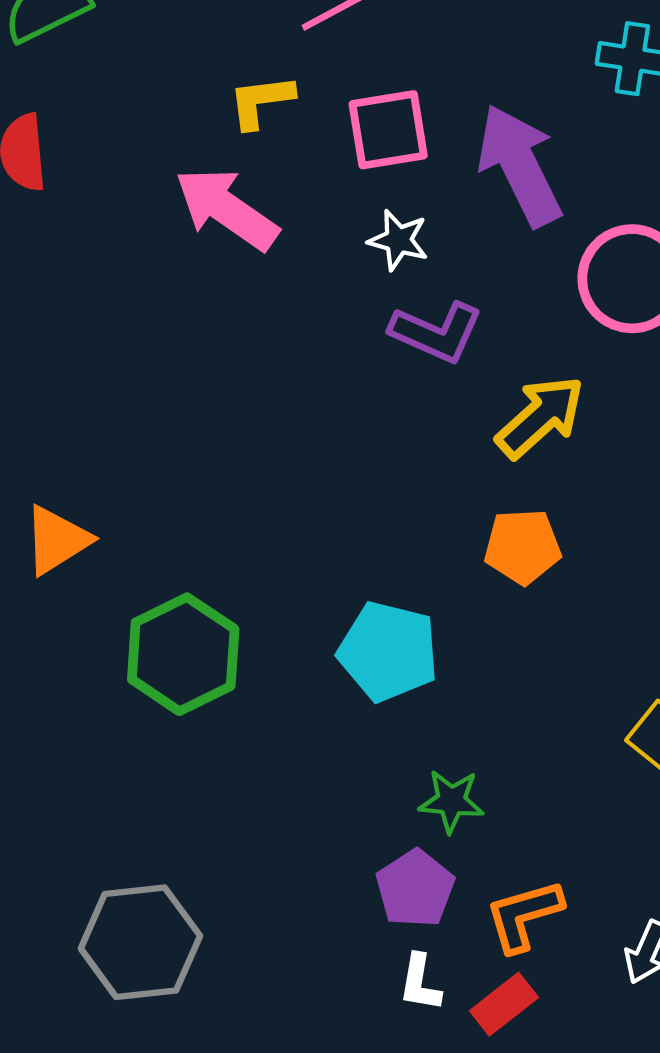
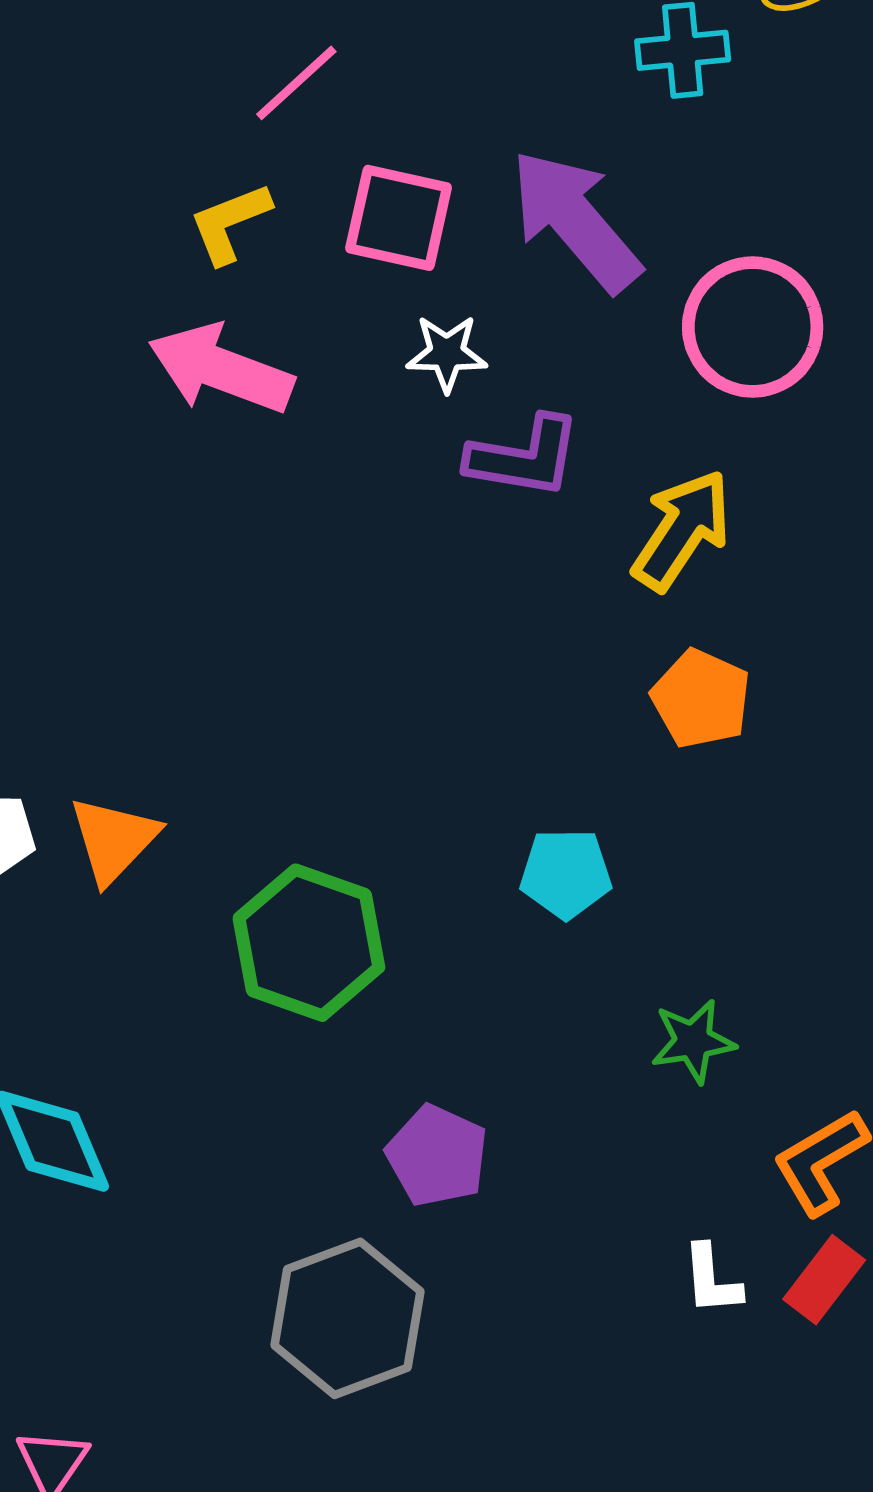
pink square: (388, 130) -> (399, 218), turned 36
orange pentagon: (523, 547) -> (701, 699), turned -30
cyan pentagon: (388, 651) -> (566, 874), size x0.7
purple pentagon: (415, 889) -> (437, 1156), moved

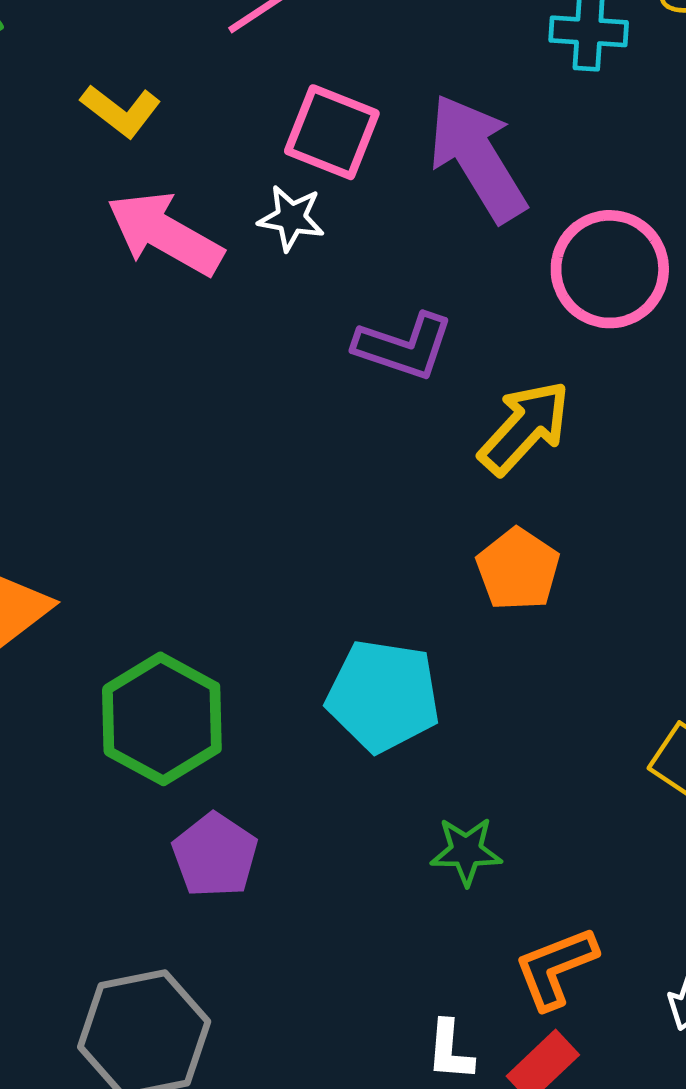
yellow L-shape: (230, 223) -> (121, 111), moved, turned -130
white star: (447, 353) -> (291, 218), moved
cyan pentagon: (566, 874) -> (383, 696), size x1.5
purple pentagon: (437, 1156) -> (215, 855), moved

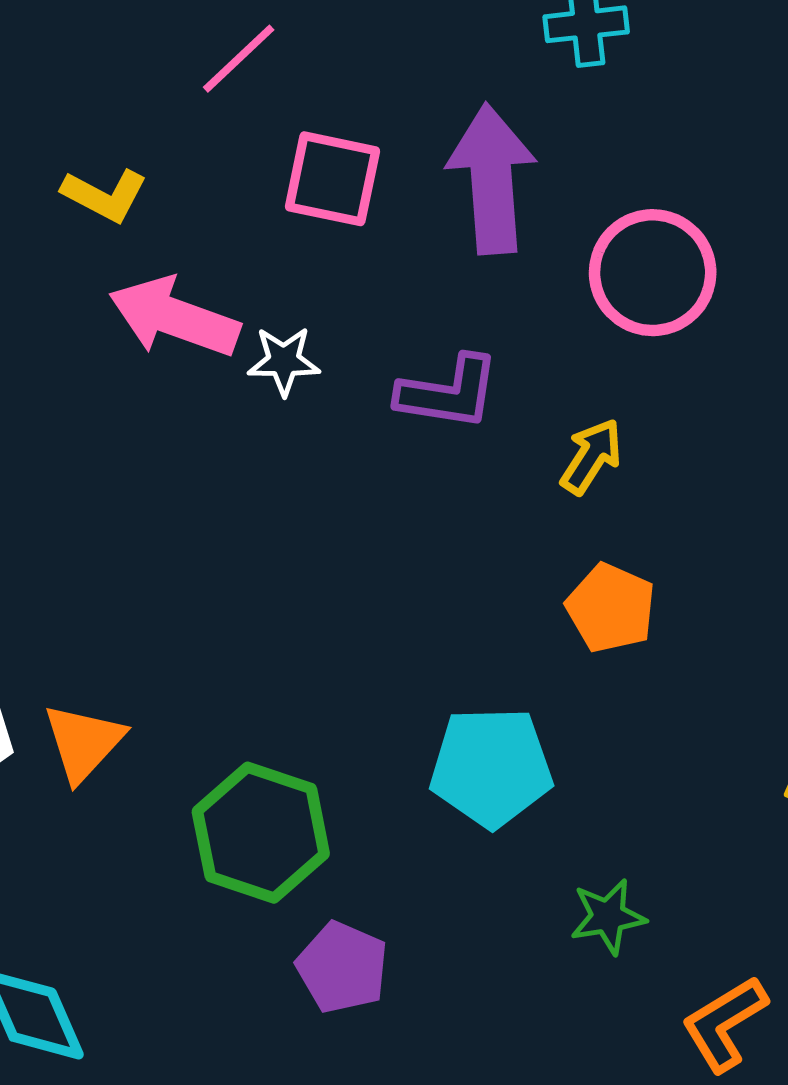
purple arrow: (478, 158) -> (492, 179), turned 37
white star: (291, 218) -> (284, 361), moved
yellow arrow: (524, 428) -> (591, 456), size x0.7

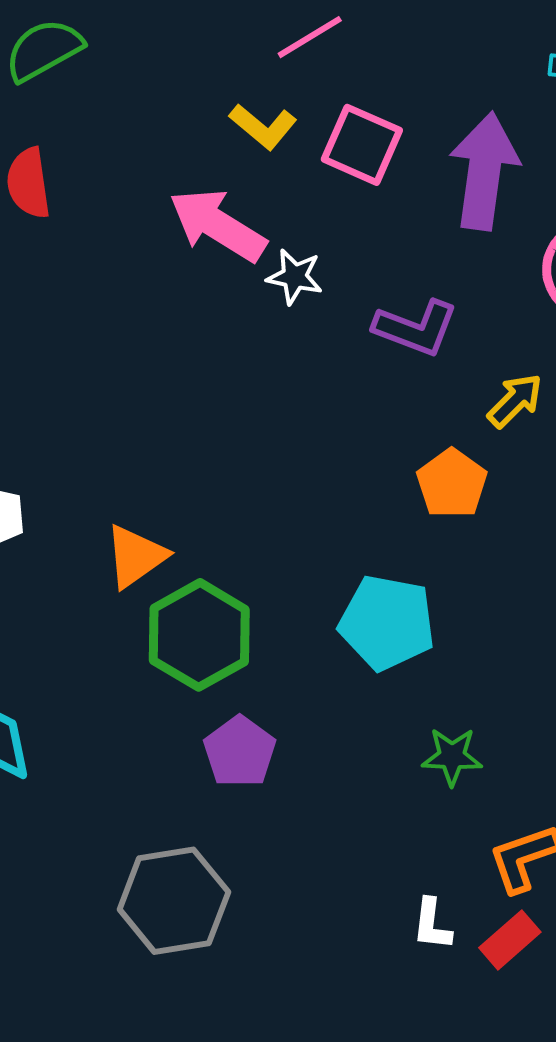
yellow L-shape: (105, 195) -> (263, 126), moved
orange pentagon: (611, 608) -> (452, 484), moved
orange triangle: (84, 742) -> (136, 556), moved

